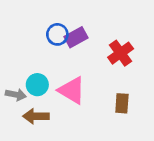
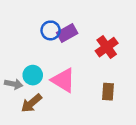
brown arrow: (36, 116) -> (31, 103), turned -40

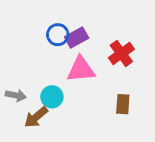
cyan circle: (33, 75) -> (52, 97), moved
pink triangle: (63, 80) -> (81, 69), moved, turned -36

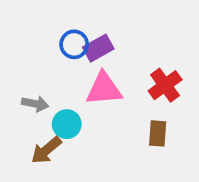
red cross: (121, 53) -> (165, 85), moved
gray arrow: (16, 95) -> (35, 104), moved

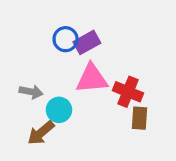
red cross: (165, 85) -> (128, 92), moved, turned -32

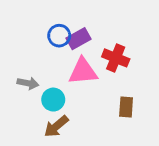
red cross: (128, 92) -> (116, 58), moved
brown arrow: (41, 133) -> (56, 126), moved

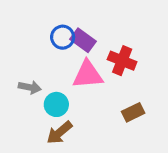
purple rectangle: (79, 39) -> (83, 40), turned 65
brown rectangle: (126, 107) -> (133, 112), turned 60

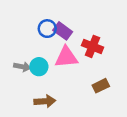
cyan circle: (56, 104) -> (39, 67), moved
brown arrow: (59, 133) -> (45, 101), turned -144

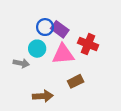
cyan circle: (39, 67) -> (37, 49), moved
brown rectangle: (101, 86) -> (76, 81), moved

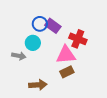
pink triangle: (63, 54) -> (66, 55), moved

